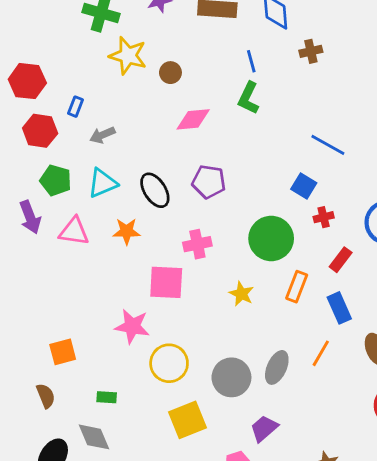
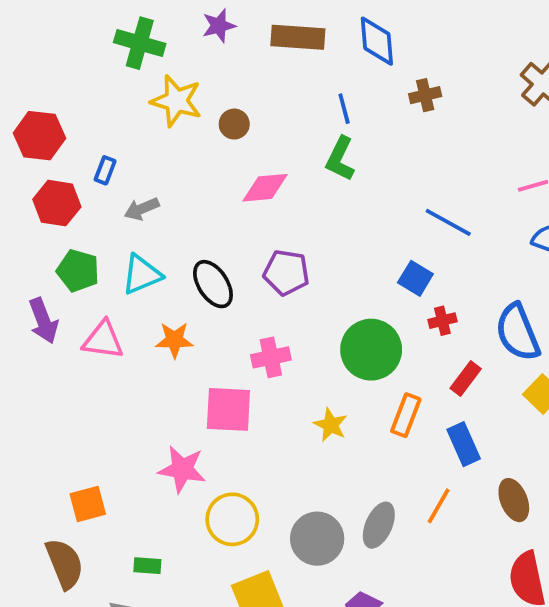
brown semicircle: (46, 396) -> (65, 564), size x1.5

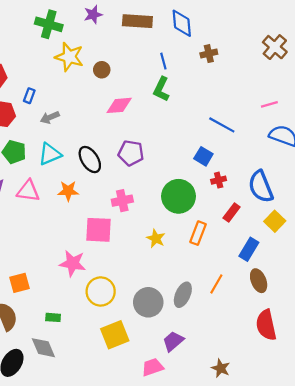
blue rectangle: (464, 444) -> (249, 249), moved, turned 55

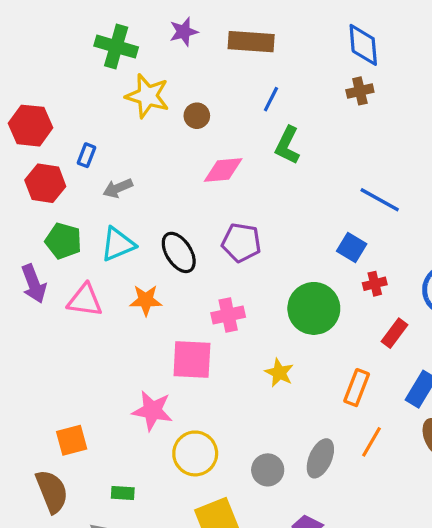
blue diamond: (182, 23) -> (363, 45), moved
blue line: (163, 61) -> (271, 99), moved, turned 42
orange rectangle: (198, 233) -> (357, 388), moved
gray circle: (148, 302) -> (268, 470), size x0.7

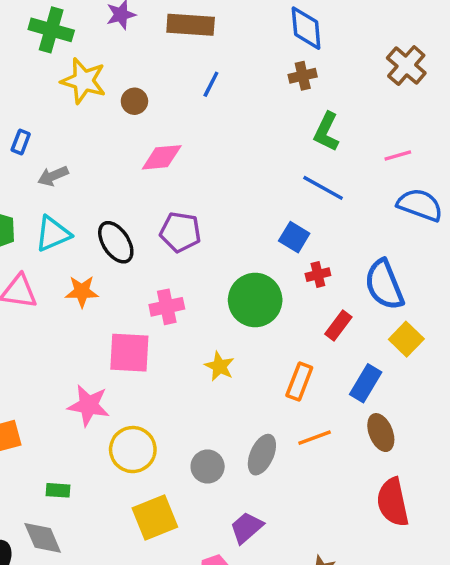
green L-shape: (287, 145) -> (326, 132), moved
orange line: (371, 442) -> (315, 438), turned 40

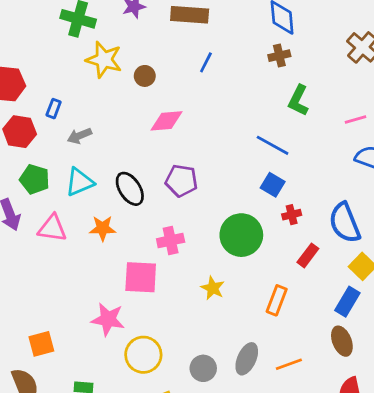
blue line: (323, 188) -> (273, 145), moved
blue rectangle: (366, 383) -> (347, 302), moved
orange line: (315, 438) -> (289, 364), moved

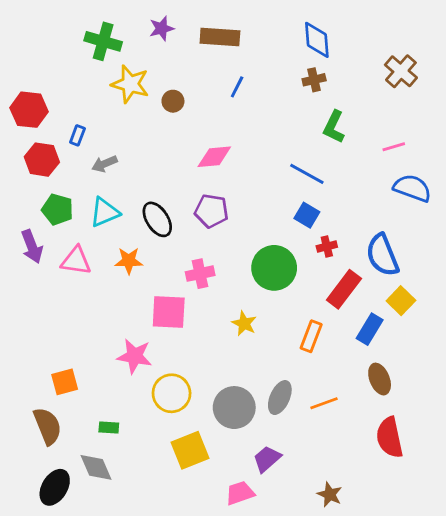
pink diamond: (166, 121) -> (214, 157), moved
red rectangle: (308, 255) -> (344, 289), size x1.5
blue rectangle: (347, 302) -> (370, 329), moved
gray circle: (203, 368) -> (234, 408), size x1.5

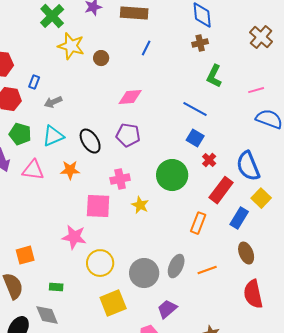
green cross: (103, 41) -> (52, 16), turned 30
red cross: (327, 247) -> (209, 160), turned -32
yellow star: (244, 323) -> (140, 205), moved

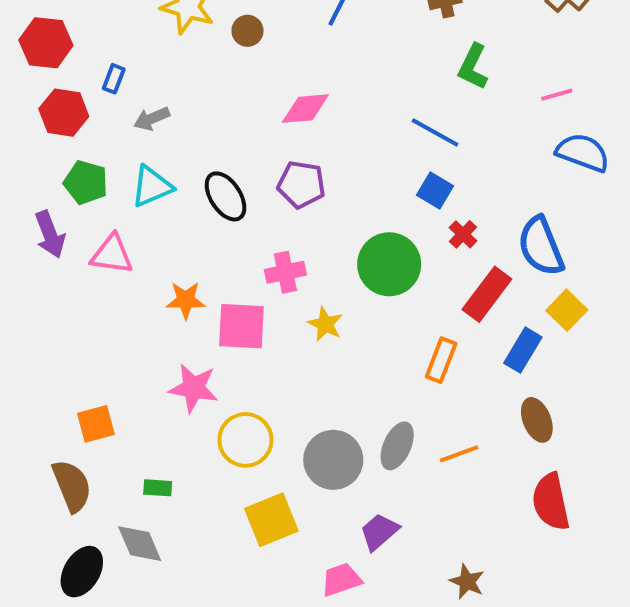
orange star: (70, 170) -> (186, 300), moved

